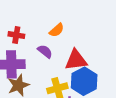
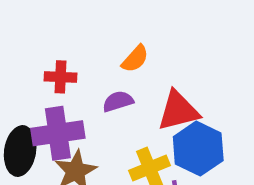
purple semicircle: (45, 51) -> (118, 101), turned -49

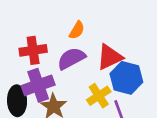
red cross: (61, 77) -> (33, 50), size x1.4
purple semicircle: (118, 101) -> (71, 58), size x1.5

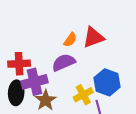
red cross: (33, 50) -> (19, 64), moved
red triangle: (110, 57) -> (93, 37), moved

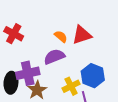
orange semicircle: (70, 40) -> (61, 36), turned -88
red cross: (19, 64) -> (14, 34), moved, turned 30

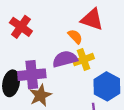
red triangle: (82, 35) -> (92, 19), moved, turned 30
yellow cross: (71, 86) -> (84, 60), moved

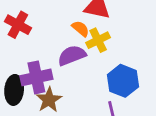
yellow cross: (84, 60) -> (98, 40), moved

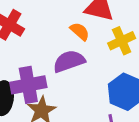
yellow cross: (98, 40) -> (122, 41), moved

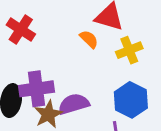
purple semicircle: (69, 61) -> (74, 104), moved

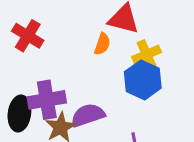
orange semicircle: (89, 39) -> (102, 44), turned 66
blue hexagon: (131, 100) -> (143, 80), moved

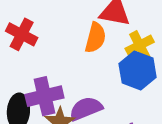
orange semicircle: (102, 44) -> (95, 38), size x1.4

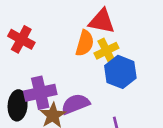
yellow cross: (140, 45) -> (106, 51), moved

